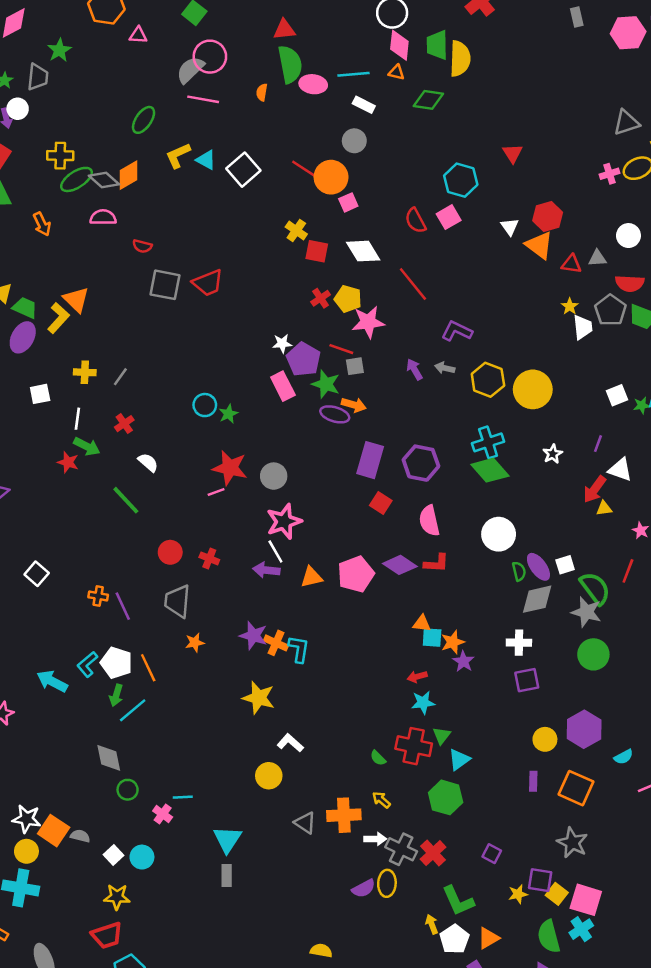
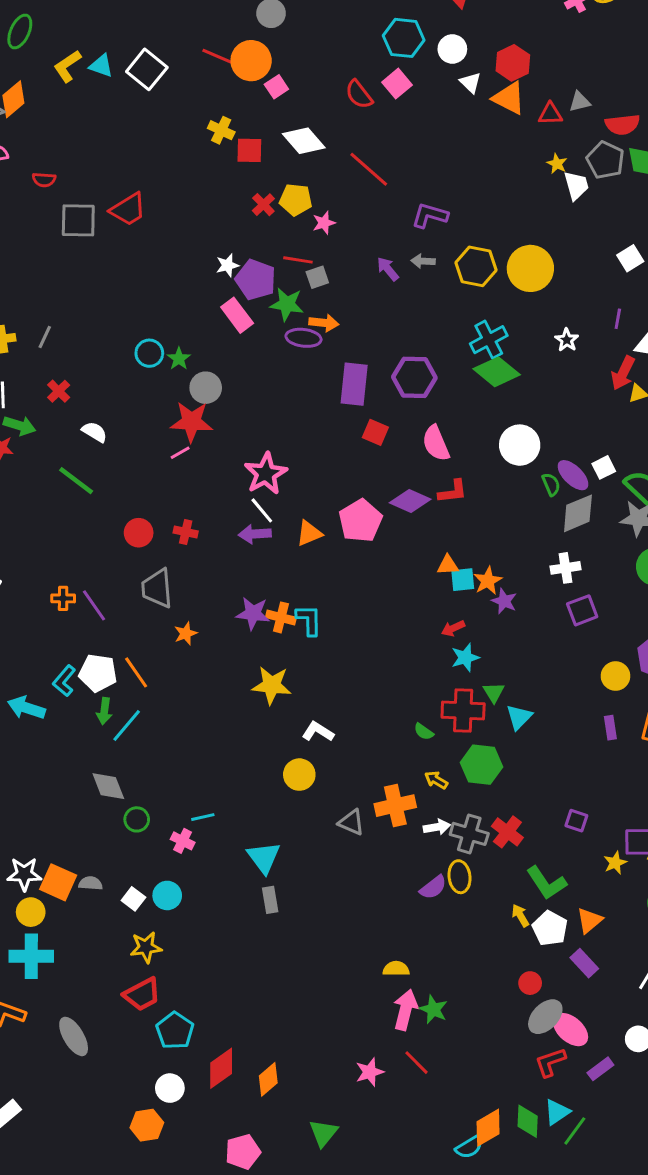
white circle: (628, 236) -> (452, 49), moved
pink star: (368, 322) -> (324, 223), size x0.6
gray circle: (274, 476) -> (206, 388), moved
green hexagon: (446, 797) -> (481, 765), moved

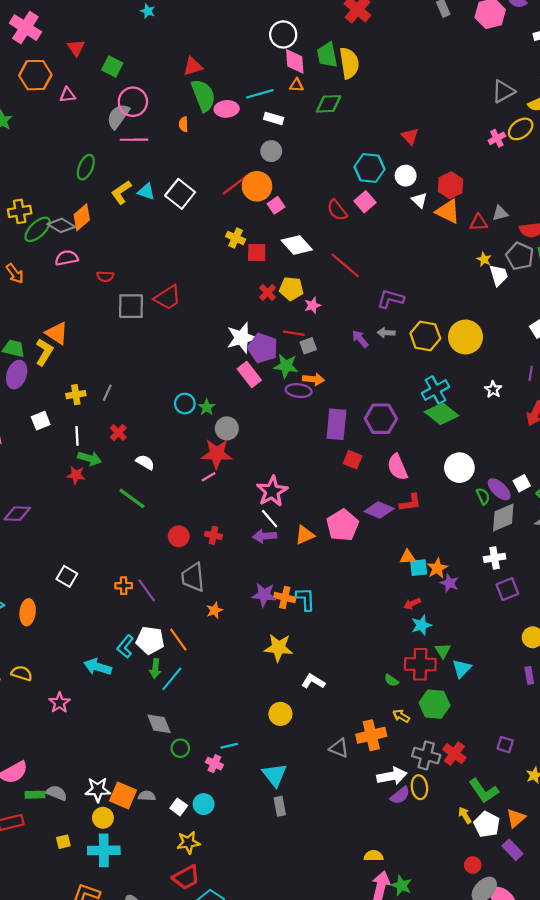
red line: (222, 58) -> (235, 185), turned -60
white star: (227, 265) -> (242, 338), size x1.8
yellow circle: (299, 775) -> (280, 714), moved
white arrow: (437, 827) -> (392, 776), moved, size x1.5

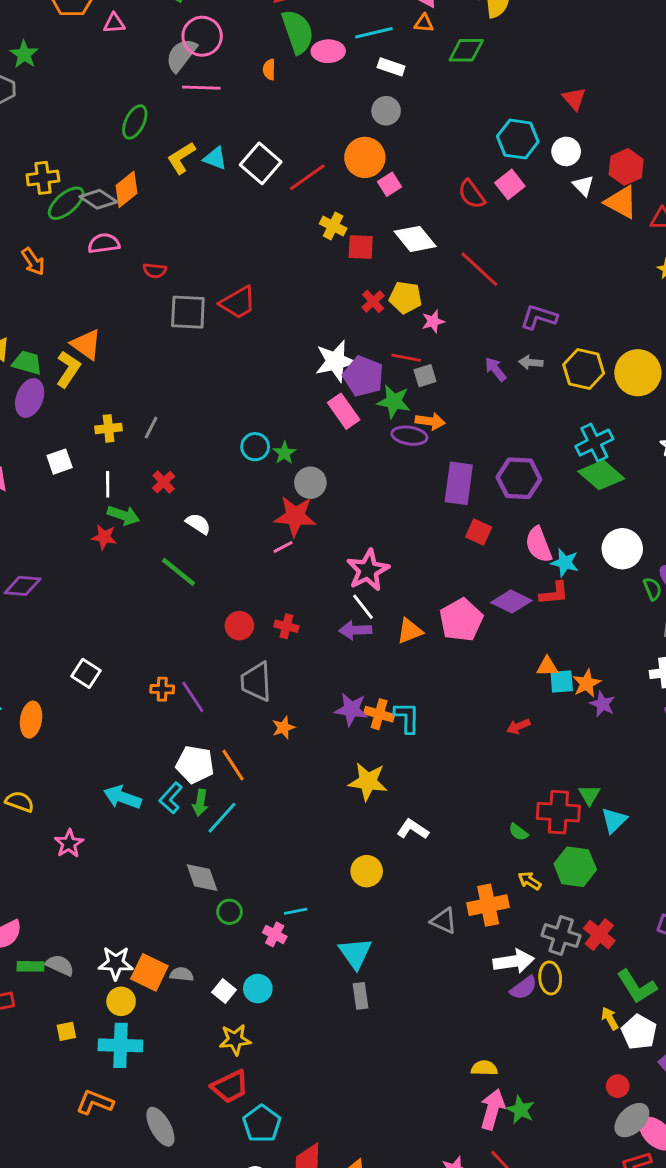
red line: (235, 185) -> (307, 177), moved
red arrow: (412, 604) -> (518, 726), moved
cyan star: (421, 625) -> (565, 563), moved, turned 30
cyan L-shape: (125, 646) -> (171, 798), moved

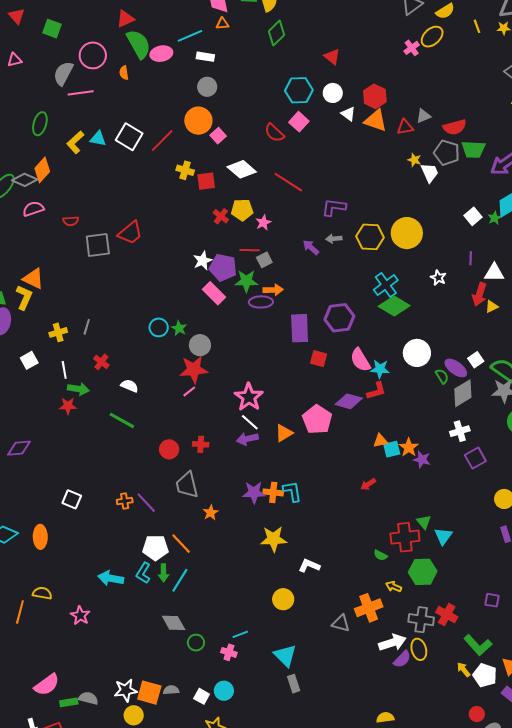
pink circle: (202, 36) -> (93, 55), moved
green diamond: (466, 50) -> (277, 33), moved, turned -35
white star: (336, 361) -> (203, 261), size x0.7

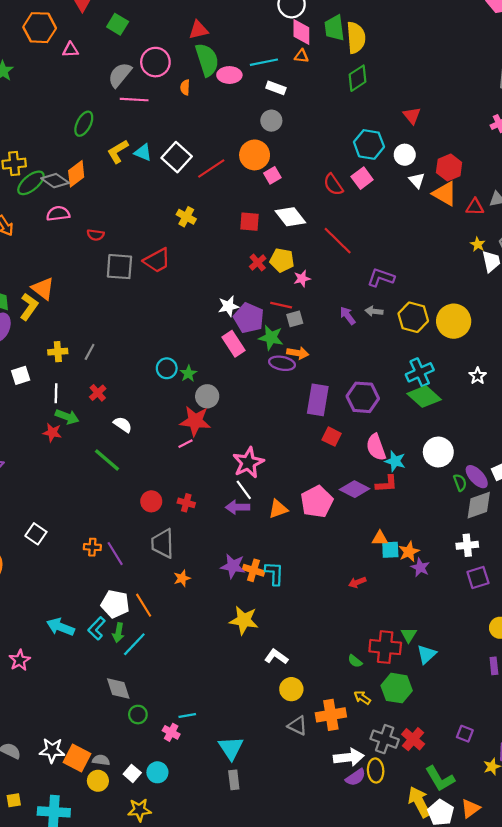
yellow cross: (185, 170) -> (186, 217), moved
yellow circle: (283, 599) -> (291, 689), moved
yellow arrow: (464, 670) -> (419, 802), size x1.8
yellow circle: (134, 715) -> (98, 781), moved

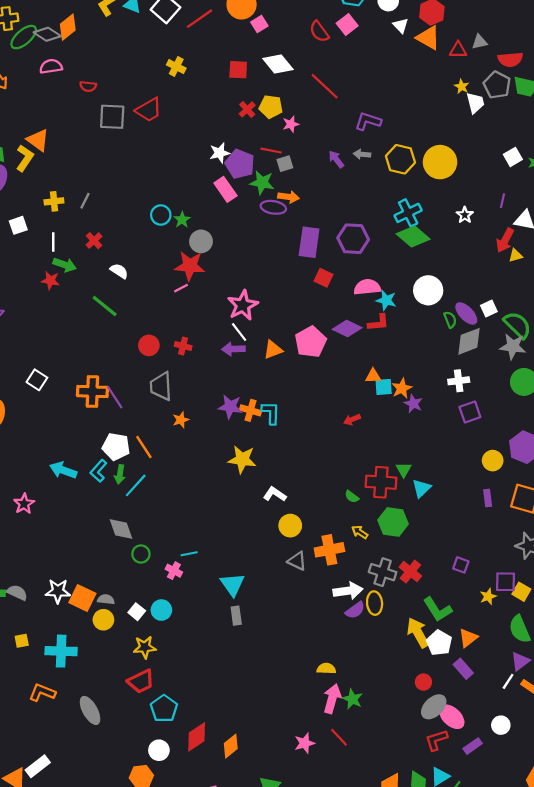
pink semicircle: (376, 447) -> (367, 287), turned 105
orange cross: (92, 547) -> (92, 392), size x1.8

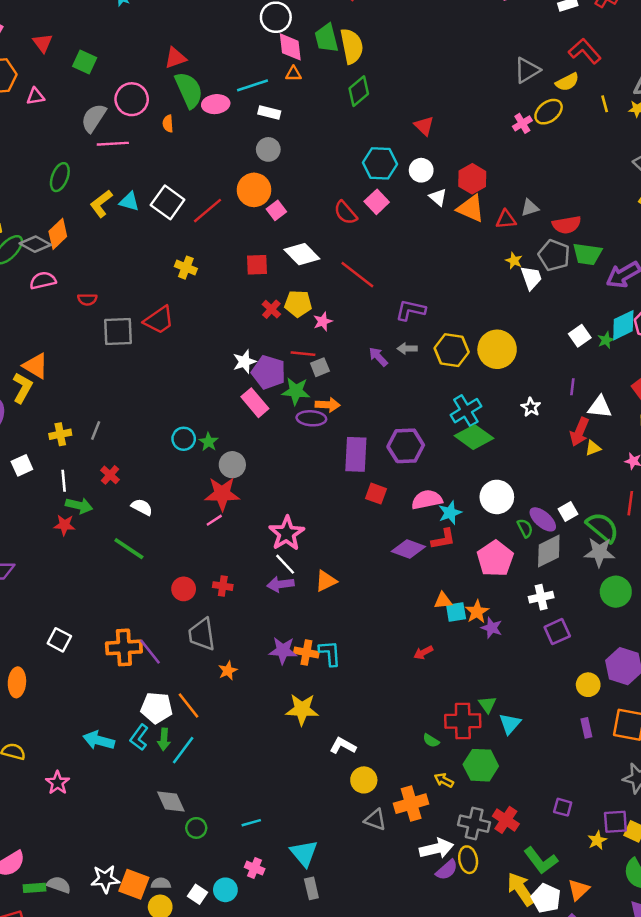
cyan star: (386, 300) -> (450, 513), turned -30
pink pentagon: (311, 342) -> (495, 559), moved
pink cross: (174, 571) -> (255, 868), moved

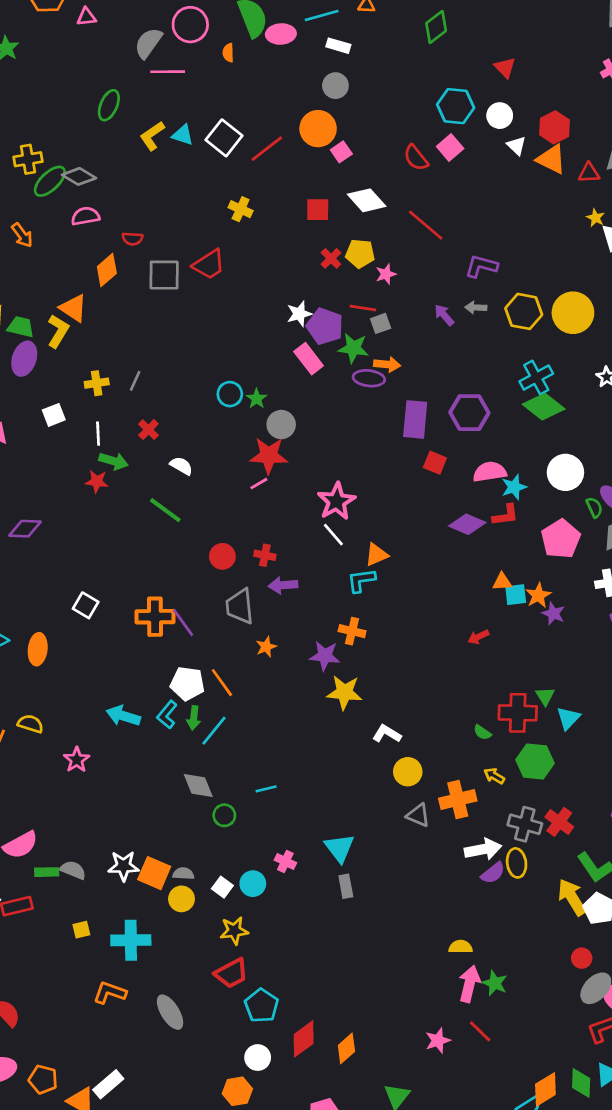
orange diamond: (58, 234) -> (107, 270), moved
purple arrow: (280, 584) -> (283, 585), moved
purple star: (283, 651) -> (325, 656), moved
cyan L-shape: (330, 653) -> (361, 580), moved, turned -96
cyan line: (251, 823) -> (266, 789), moved

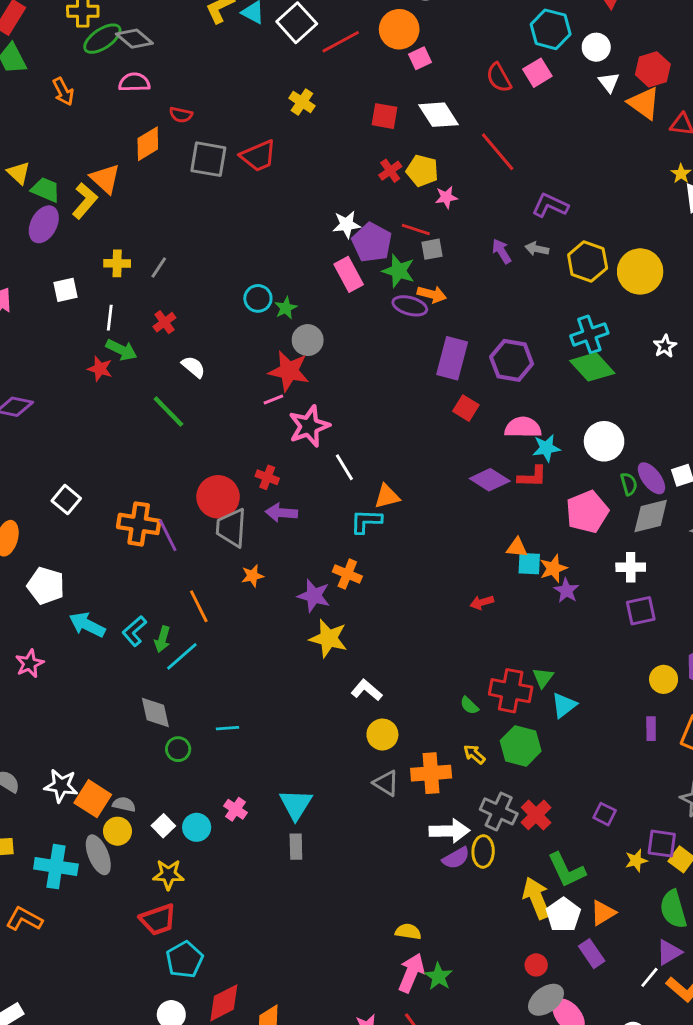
pink star: (336, 501) -> (309, 426), moved
red circle: (222, 556) -> (218, 497), moved, size x1.5
white pentagon: (187, 684) -> (46, 586), moved
gray ellipse: (170, 1012) -> (98, 855), moved

